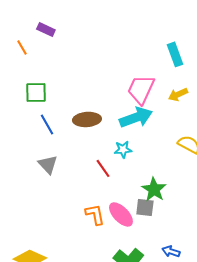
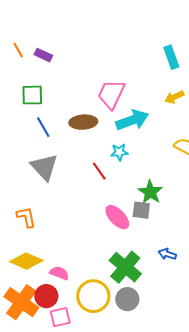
purple rectangle: (46, 29) -> (43, 55), moved
pink trapezoid: (141, 89) -> (111, 94), moved
gray triangle: (48, 164) -> (44, 167), size x1.4
orange L-shape: (95, 214) -> (26, 217), moved

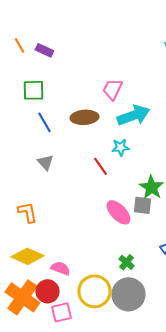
pink trapezoid: (111, 94) -> (112, 89), size x0.7
gray triangle: (44, 167) -> (45, 162), size x0.6
green cross: (125, 267) -> (126, 262), size x0.5
gray circle: (127, 299) -> (128, 294), size x1.4

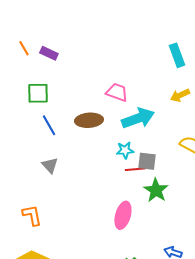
pink trapezoid: (112, 89) -> (117, 92), turned 85
red line: (100, 166) -> (135, 169), moved, turned -60
gray square: (142, 205) -> (147, 161), moved
pink ellipse: (118, 212) -> (123, 215), turned 60

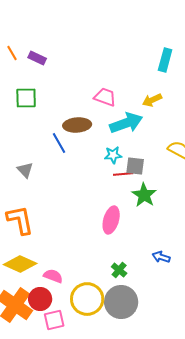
cyan rectangle: (177, 55) -> (165, 60), turned 35
yellow arrow: (180, 95) -> (152, 100), moved
blue line: (49, 125) -> (59, 143), moved
gray triangle: (50, 165) -> (25, 170), moved
orange L-shape: (32, 215) -> (20, 220), size x1.4

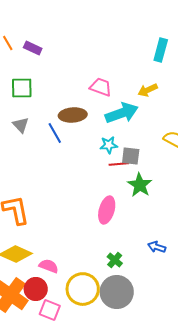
gray triangle: (25, 170) -> (21, 125), moved
pink square: (54, 320) -> (50, 310), turned 35

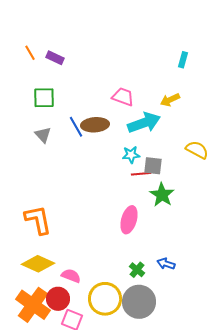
cyan rectangle: (161, 50) -> (183, 60), size x0.7
blue line: (55, 133) -> (76, 127), moved
blue arrow: (157, 247) -> (166, 264), moved

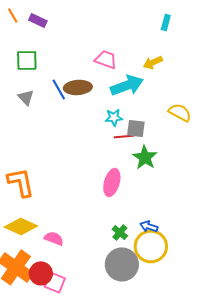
red circle: (58, 299) -> (41, 273), moved
yellow circle: (105, 299) -> (151, 246), moved

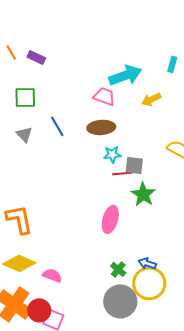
cyan rectangle: (166, 22) -> (172, 64), moved
cyan arrow: (127, 85) -> (125, 75), moved
brown ellipse: (78, 87) -> (101, 127), moved

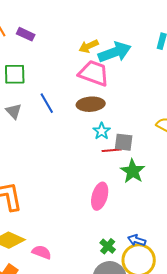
pink trapezoid: (104, 96) -> (94, 73), size x1.4
yellow arrow: (151, 99) -> (89, 46), moved
cyan star: (112, 154) -> (102, 131), turned -30

